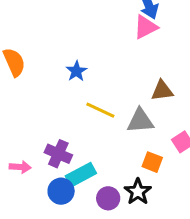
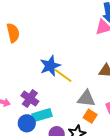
blue star: (76, 71) -> (50, 66), moved, size x1.5
gray triangle: (140, 121) -> (86, 99), moved

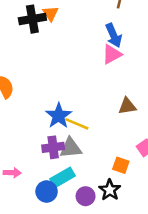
purple cross: (30, 98) -> (53, 147), moved, turned -30
gray triangle: (86, 99) -> (71, 148), moved

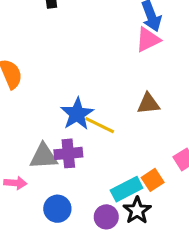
brown triangle: (127, 106) -> (148, 104), moved
gray triangle: (71, 148) -> (44, 156), moved
orange square: (121, 165) -> (153, 180), turned 35
cyan rectangle: (62, 177) -> (127, 189), moved

